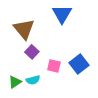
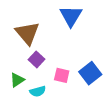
green triangle: (15, 82) -> (17, 80), moved

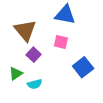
blue triangle: (71, 16) -> (65, 15), turned -50
pink square: (62, 75) -> (61, 42), moved

